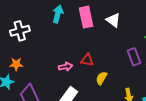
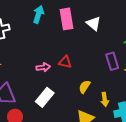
yellow semicircle: (101, 78) -> (85, 87), moved

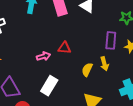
purple rectangle: (112, 61) -> (111, 40), turned 30
yellow arrow: (105, 99) -> (104, 64), moved

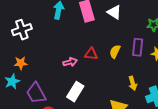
yellow arrow: (104, 64) -> (133, 83), moved
yellow semicircle: (87, 70) -> (115, 52), moved

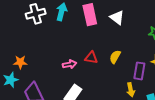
white cross: (22, 30) -> (36, 14), moved
purple rectangle: (138, 47) -> (139, 71), moved

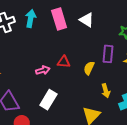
yellow semicircle: (115, 57) -> (89, 68), moved
purple rectangle: (139, 71) -> (108, 54), moved

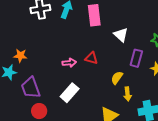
white triangle: (87, 20) -> (121, 35), moved
yellow semicircle: (89, 68) -> (117, 78), moved

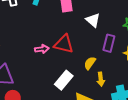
red triangle: (91, 58) -> (64, 44), size x1.5
white rectangle: (70, 93) -> (64, 80), moved

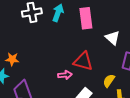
pink arrow: (42, 49) -> (65, 75), moved

